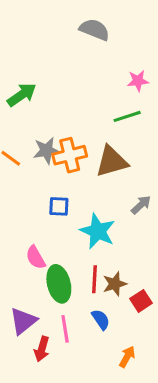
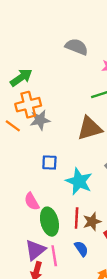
gray semicircle: (95, 30) -> (77, 47), moved
orange cross: (70, 155) -> (28, 105), moved
purple triangle: (23, 321) -> (35, 250), moved

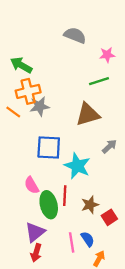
green arrow: (21, 77) -> (21, 65), turned -115
blue square: (49, 163) -> (49, 148), size x1.6
red line: (77, 218) -> (65, 196), moved
blue semicircle: (81, 249) -> (88, 239), moved
pink line: (54, 256) -> (72, 242), moved

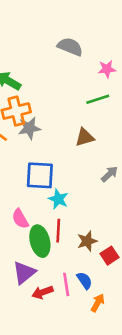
brown triangle: (88, 114) -> (85, 137), size x0.7
cyan star: (77, 166) -> (58, 199), moved, size x0.7
red arrow: (36, 253) -> (43, 292), moved, turned 54

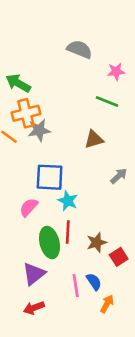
green line: (98, 99) -> (107, 102), turned 40
pink semicircle: (20, 219) -> (29, 207), moved, turned 72
red arrow: (43, 292) -> (34, 308), moved

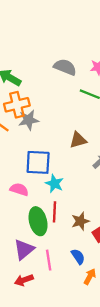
gray semicircle: (80, 49) -> (65, 67), moved
brown triangle: (94, 139) -> (78, 140), moved
pink semicircle: (29, 207) -> (19, 189), turned 66
pink line: (76, 286) -> (49, 260), moved

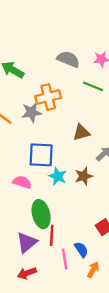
orange cross: (17, 105) -> (48, 97), moved
red line: (54, 212) -> (52, 235), moved
brown star: (80, 221) -> (84, 176), moved
pink line: (49, 260) -> (65, 259), moved

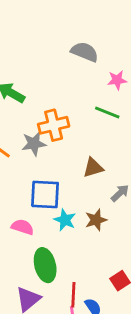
gray semicircle: (68, 59) -> (85, 52), moved
red line: (52, 235) -> (73, 295), moved

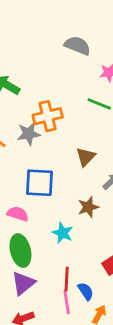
brown triangle: (93, 168) -> (86, 157), turned -30
cyan star: (65, 220) -> (63, 233), moved
green ellipse: (45, 265) -> (20, 251), moved

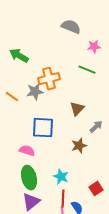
cyan star: (63, 233) -> (61, 177), moved

